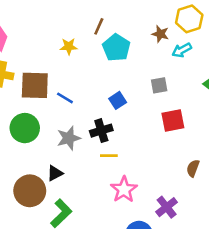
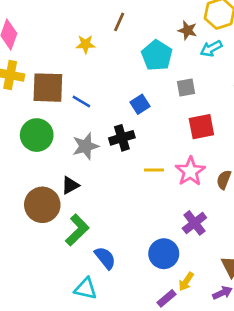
cyan pentagon: (116, 48) -> (157, 55), moved
yellow line: (109, 156) -> (154, 170), moved
pink star: (124, 190) -> (190, 171), moved

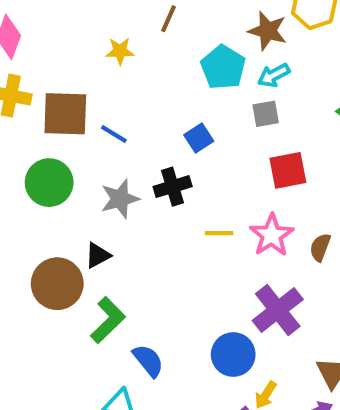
brown star: (187, 30) -> (268, 31), size x1.4
cyan arrow: (211, 48) -> (274, 75), moved
purple cross: (194, 223) -> (278, 310), size x1.4

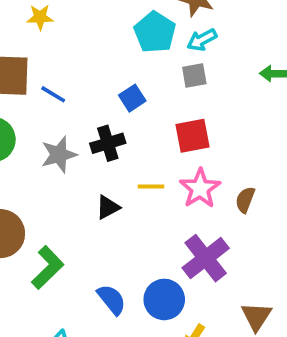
yellow star: (120, 51) -> (40, 17), moved
red square: (288, 170) -> (192, 136), moved
black triangle: (98, 255) -> (108, 207), moved
blue semicircle: (148, 361) -> (112, 299), moved

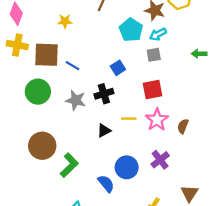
gray star: (59, 155) -> (76, 100), turned 30
purple cross: (206, 258) -> (160, 160), size x0.7
blue circle: (164, 299) -> (127, 167), moved

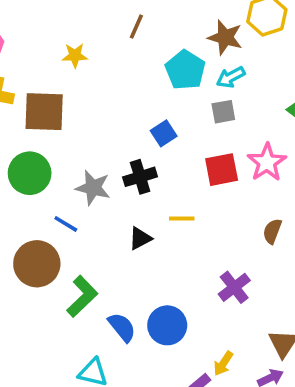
blue line: (73, 66) -> (66, 224), moved
pink star: (157, 120) -> (267, 162), moved
blue circle: (127, 167) -> (167, 325), moved
blue semicircle: (106, 184) -> (122, 327), moved

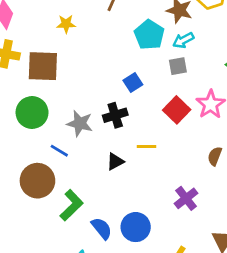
red square: (222, 170) -> (177, 110), turned -35

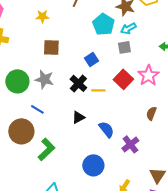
brown square: (43, 66) -> (51, 47), moved, size x0.7
black cross: (115, 115) -> (78, 83), turned -30
gray star: (80, 123) -> (44, 79), moved
yellow line: (147, 147) -> (98, 90), moved
blue semicircle: (102, 228) -> (106, 129), moved

